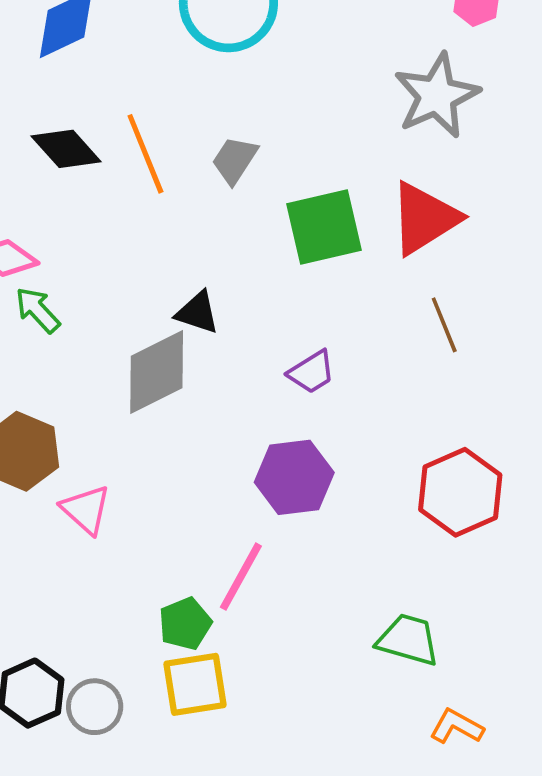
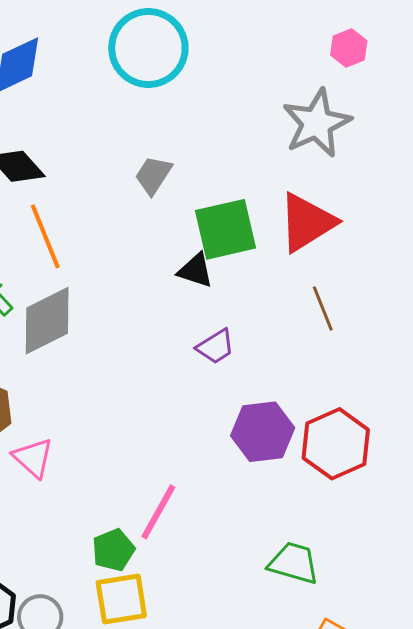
orange line: (145, 154) -> (45, 236), moved
black triangle: (197, 313) -> (195, 270), moved
gray diamond: (157, 372) -> (47, 321), moved
purple hexagon: (294, 477) -> (263, 432), moved

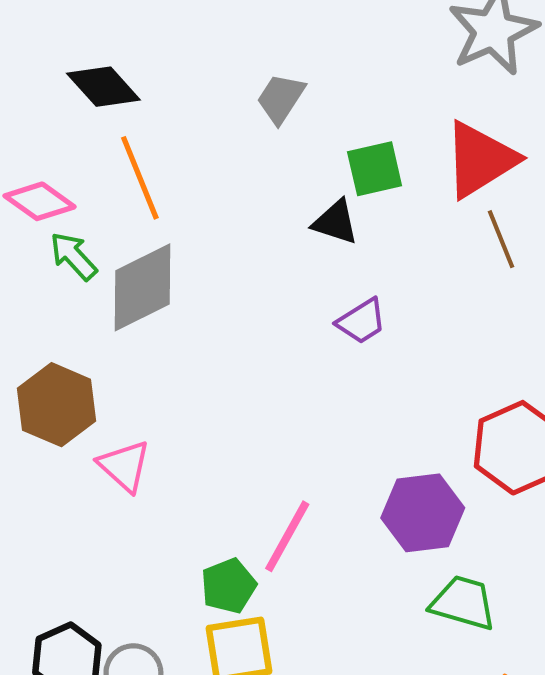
green square: (226, 229) -> (375, 169), size x0.7
brown line: (323, 309) -> (501, 239), moved
purple hexagon: (263, 432) -> (423, 513), moved

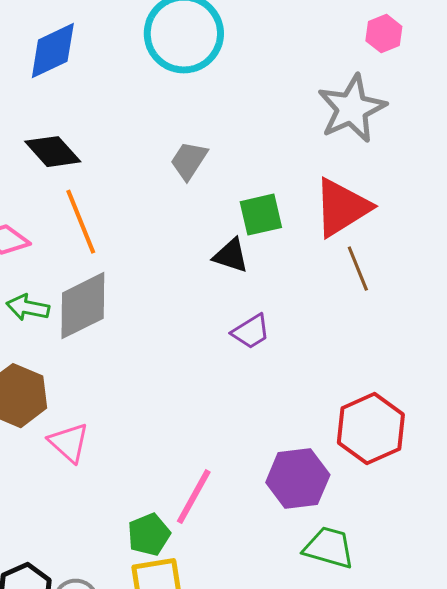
green arrow: (73, 256) -> (28, 308), moved, turned -36

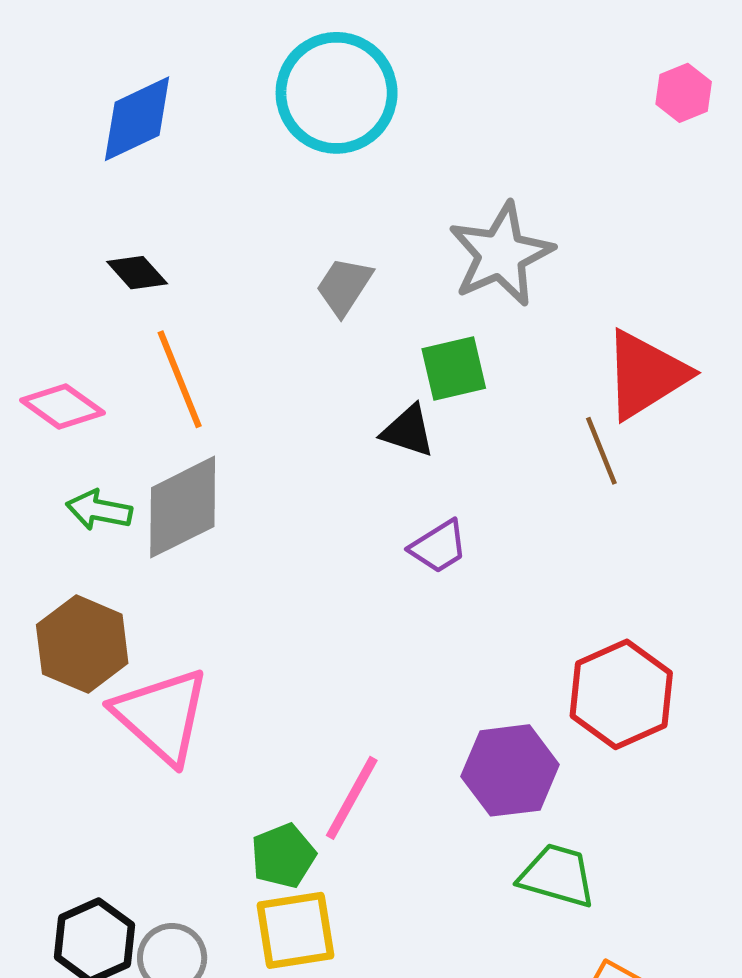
pink hexagon: (384, 34) -> (684, 93), moved
gray star: (352, 109) -> (501, 254), moved
black diamond: (53, 152) -> (137, 273), size x0.7
red triangle: (342, 208) -> (646, 375), moved
pink triangle: (69, 443) -> (161, 716), size x1.6

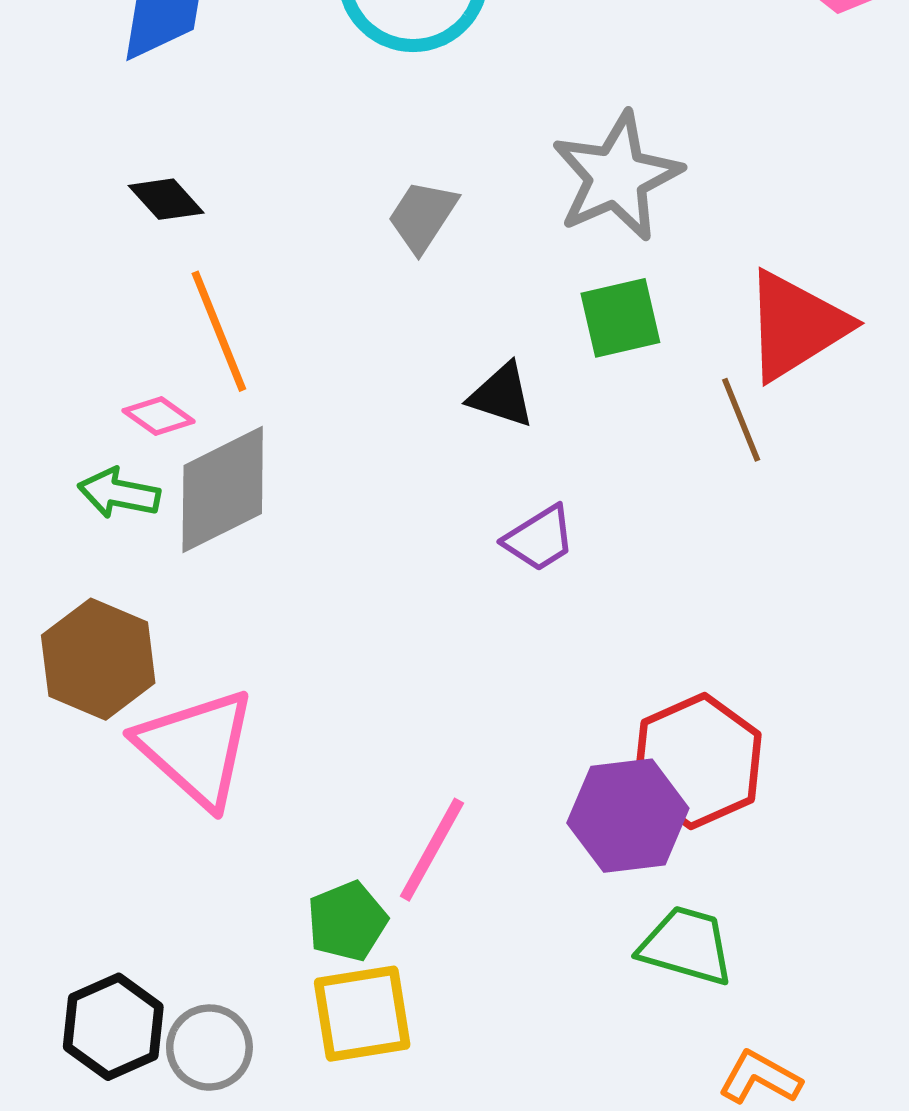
green square: (454, 368) -> (620, 318), moved
pink diamond: (62, 407) -> (159, 416), moved, size x0.7
red hexagon: (621, 694) -> (698, 761), moved

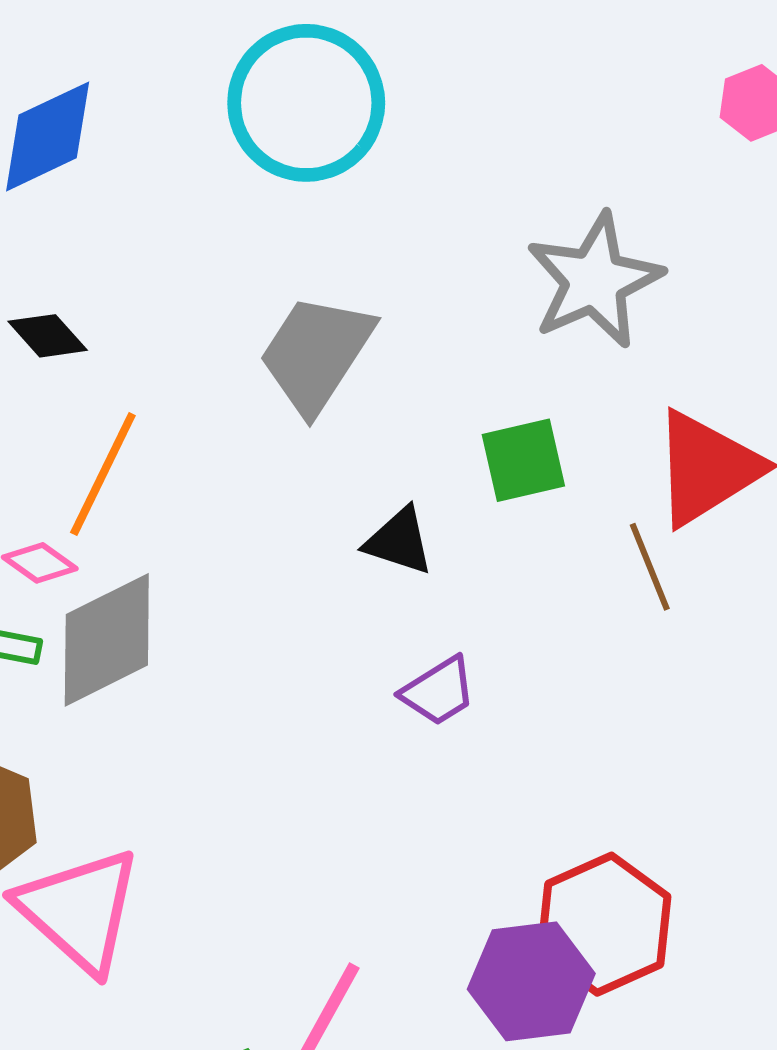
gray star: (617, 177) -> (594, 281), moved
gray trapezoid: (422, 216) -> (316, 354), size x1.6
orange line: (219, 331) -> (103, 474), turned 48

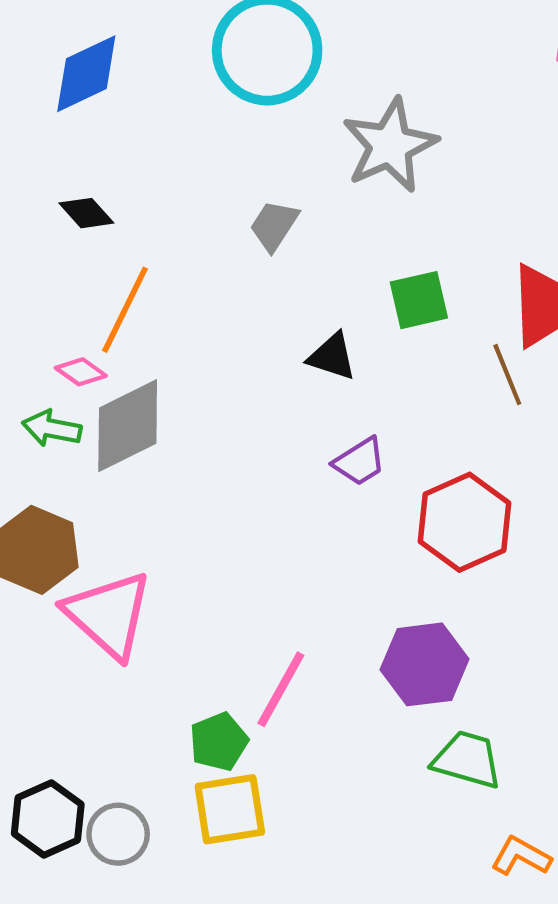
gray star: (594, 281) -> (390, 145), moved
gray trapezoid: (316, 354) -> (274, 225), size x0.6
red hexagon: (604, 924) -> (464, 522), moved

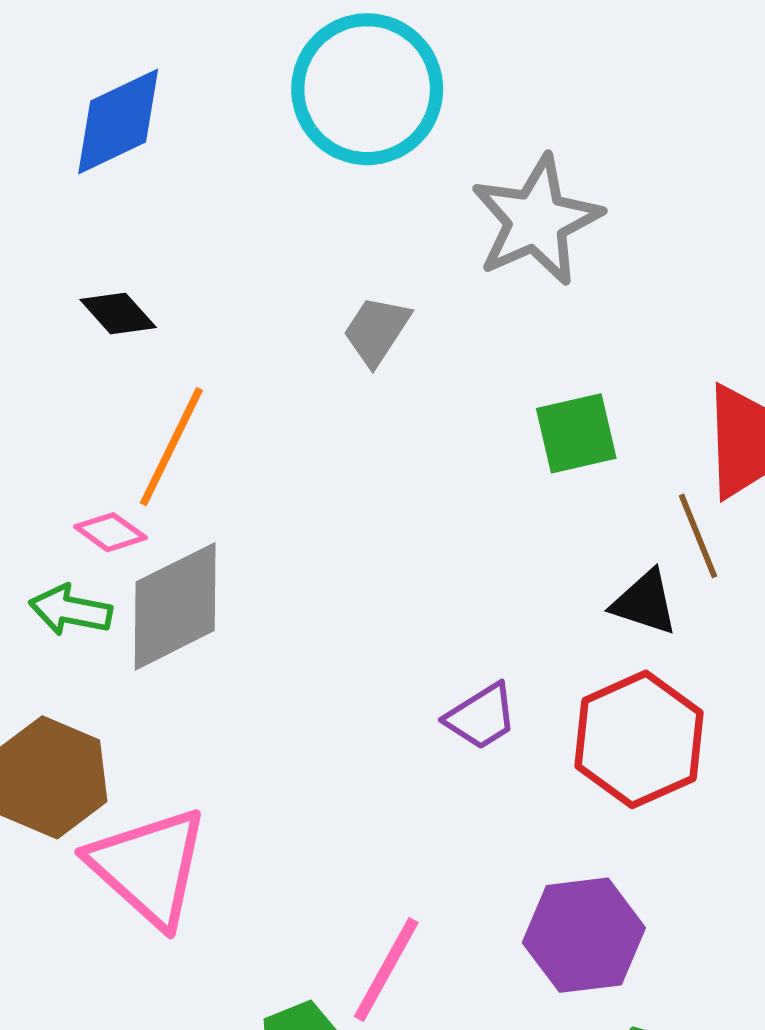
black triangle: (332, 357) -> (645, 603), moved
purple trapezoid: (360, 462) -> (481, 717), moved

